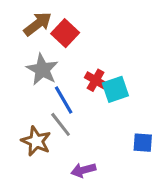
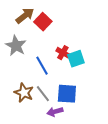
gray star: (42, 70) -> (16, 46), moved
gray line: (61, 124) -> (43, 94), moved
blue square: (143, 143) -> (67, 94), moved, size x1.5

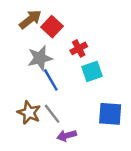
gray star: (16, 46) -> (40, 58), moved, turned 30
red cross: (63, 53) -> (79, 48), moved, turned 32
blue square: (67, 94) -> (110, 114), moved

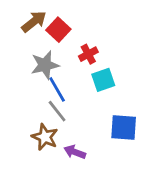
brown star: (29, 113) -> (45, 137), moved
gray line: (52, 114) -> (57, 111), moved
purple arrow: (67, 136) -> (75, 152), turned 36

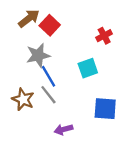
red cross: (88, 54) -> (104, 36), moved
brown star: (45, 137) -> (23, 99), moved
purple arrow: (75, 152) -> (64, 129), turned -36

